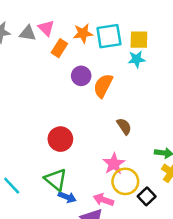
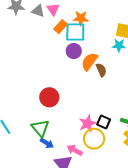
cyan square: (109, 36) -> (75, 32), moved
brown semicircle: (124, 126) -> (101, 70), moved
black square: (147, 196) -> (104, 122), moved, turned -32

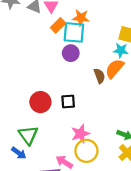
orange semicircle: (89, 62) -> (115, 69), moved
black square: (104, 122) -> (68, 102), moved, turned -32
blue arrow: (47, 143) -> (19, 153), moved

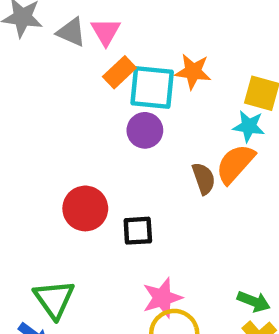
orange star: (81, 18) -> (193, 72), moved
red circle: (40, 102) -> (85, 208), moved

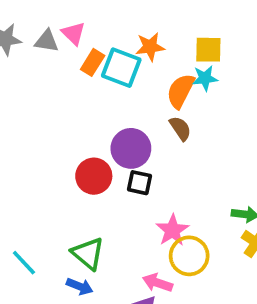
cyan square: (152, 88) -> (121, 68), turned 30
purple circle: (145, 130) -> (131, 148), moved, size x1.4
orange semicircle: (235, 164) -> (181, 91), moved
black square: (138, 231) -> (140, 183), turned 30

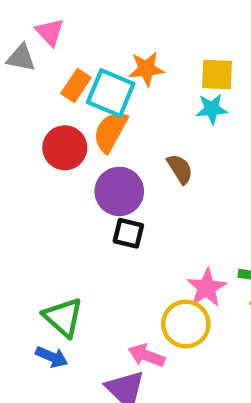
pink triangle: (73, 33) -> (50, 32), moved
orange semicircle: (181, 91) -> (110, 131), moved
red circle: (94, 176) -> (65, 148), moved
pink star: (172, 230) -> (207, 288), moved

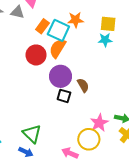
brown semicircle: (180, 169) -> (83, 85), moved

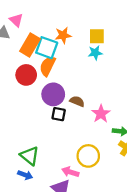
orange rectangle: (42, 26) -> (30, 45), size x1.5
brown semicircle: (83, 85) -> (77, 101), turned -32
pink star: (99, 123) -> (101, 114), moved

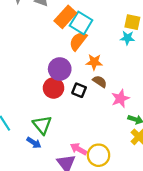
orange star: (63, 35) -> (94, 62), moved
red circle: (26, 75) -> (53, 88), moved
purple circle: (53, 94) -> (60, 69), moved
yellow circle: (88, 156) -> (99, 155), moved

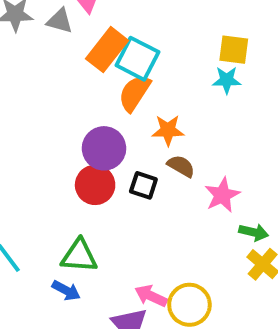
green triangle: (42, 125) -> (79, 256), turned -42

